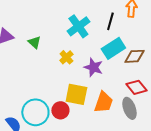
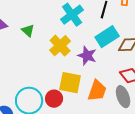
yellow cross: (66, 57) -> (60, 46), size x1.5

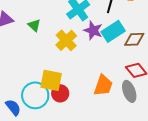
purple star: (87, 56) -> (93, 30), moved
yellow square: (70, 83) -> (51, 80), moved

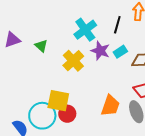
cyan rectangle: (113, 31) -> (120, 52), size x0.6

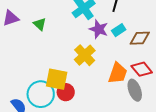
yellow cross: (73, 61) -> (85, 55), moved
orange trapezoid: (110, 106) -> (118, 73), moved

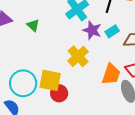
cyan circle: (41, 94) -> (23, 83), moved

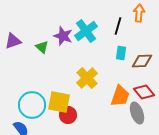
purple star: (92, 30) -> (63, 36), moved
cyan rectangle: (112, 31) -> (121, 53), turned -48

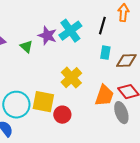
red circle: (68, 115) -> (62, 115), moved

